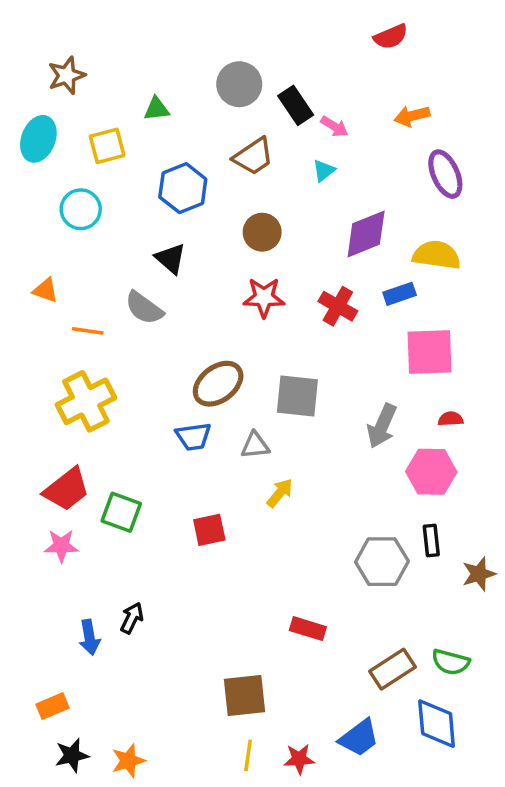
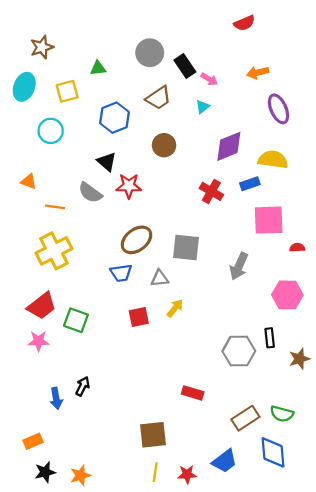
red star: (264, 297) -> (129, 186), moved
red semicircle: (451, 419) -> (297, 248), moved
pink hexagon: (431, 472) -> (287, 295), moved
red square: (209, 530) -> (139, 317), moved

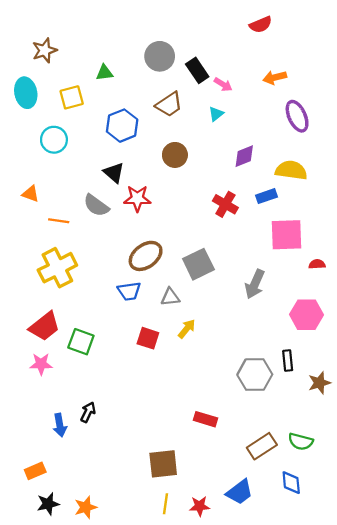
cyan ellipse: (24, 87) -> (26, 93), turned -32
purple diamond: (229, 146) -> (244, 156), size x0.7
gray square: (186, 248) -> (198, 264), turned -32
red square: (139, 317) -> (148, 338), turned 30
blue diamond: (273, 452) -> (291, 483), size x0.7

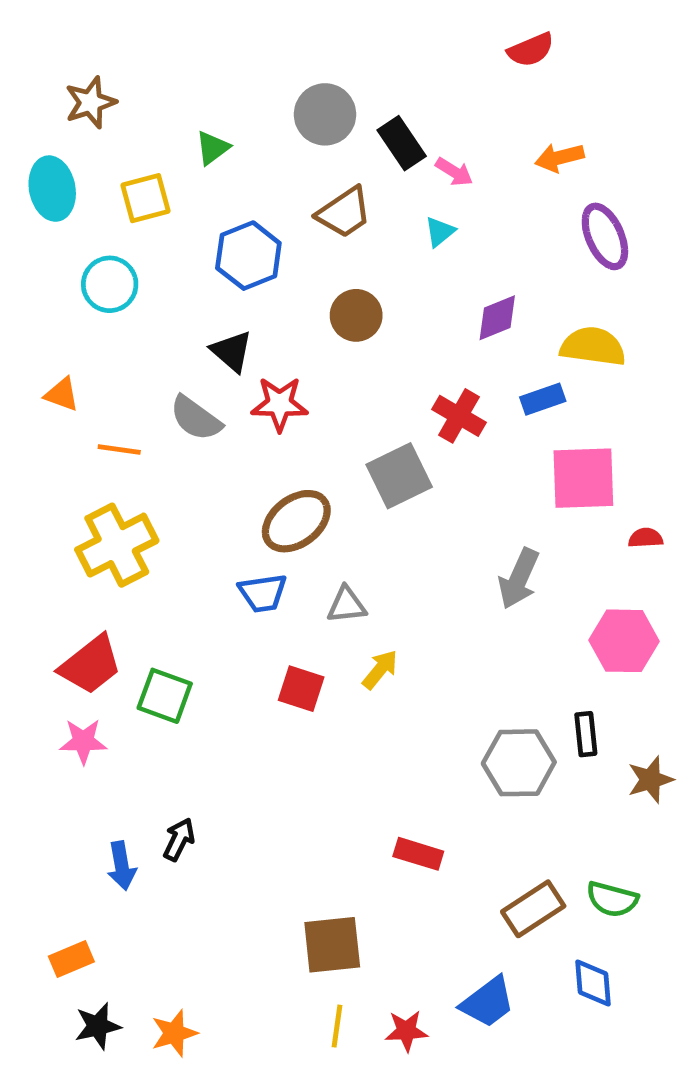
green triangle: (104, 73) -> (213, 148), turned -30
gray square: (198, 264) -> (399, 476), moved

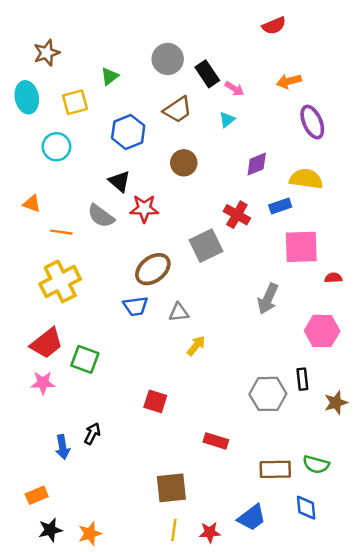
red square: (301, 689) -> (155, 401), moved
brown rectangle: (533, 909) -> (275, 469), turned 32

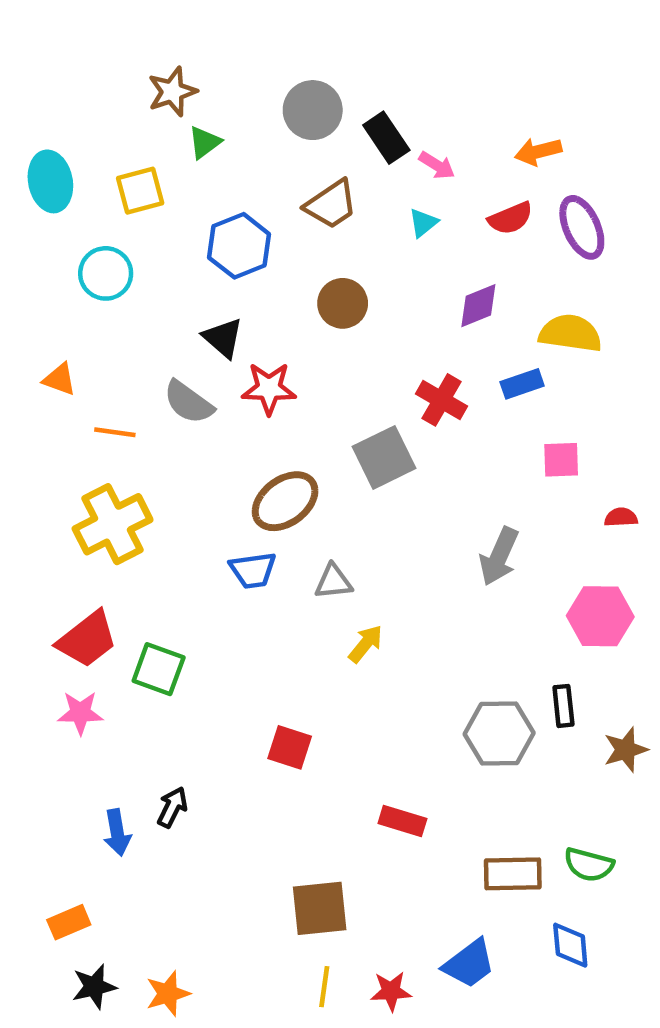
red semicircle: (274, 26) -> (511, 218), moved
brown star: (47, 53) -> (172, 92), moved
pink square: (301, 247) -> (561, 460), size x0.6

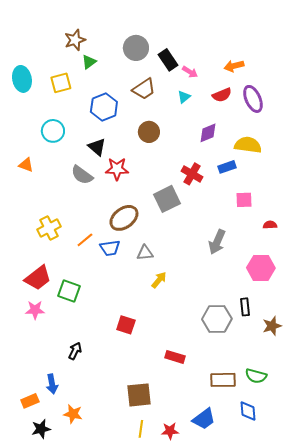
cyan circle: (106, 273) -> (53, 131), moved
orange line: (115, 432) -> (85, 240), moved, turned -48
yellow cross: (113, 524) -> (49, 228), size x0.7
blue arrow: (117, 832) -> (52, 384), moved
orange star: (168, 994) -> (73, 414), moved, turned 30

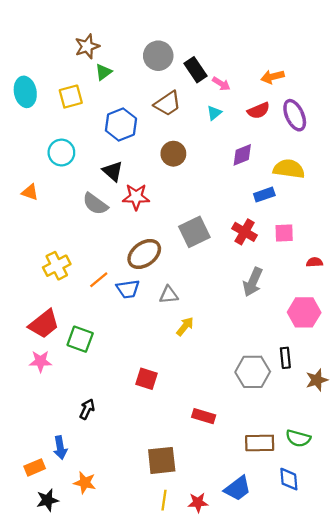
red cross: (192, 174) -> (245, 232), moved

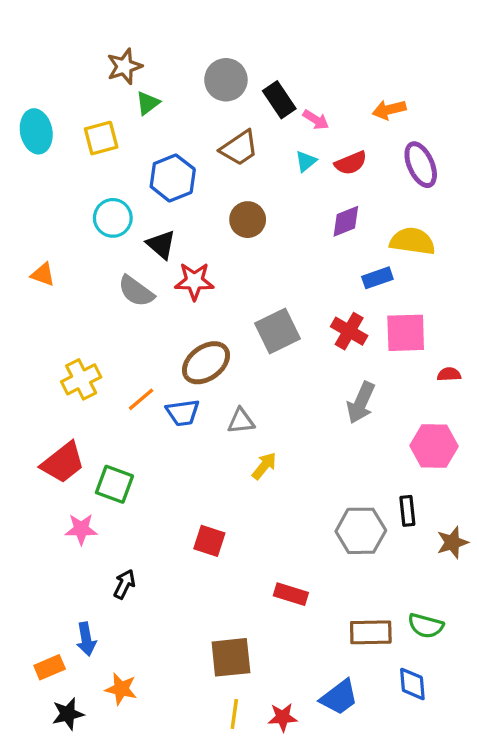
red semicircle: (259, 111) -> (351, 163), moved
cyan circle: (61, 153) -> (113, 218), moved
pink square: (284, 233) -> (406, 333), size x1.5
pink star: (40, 361) -> (81, 529), moved

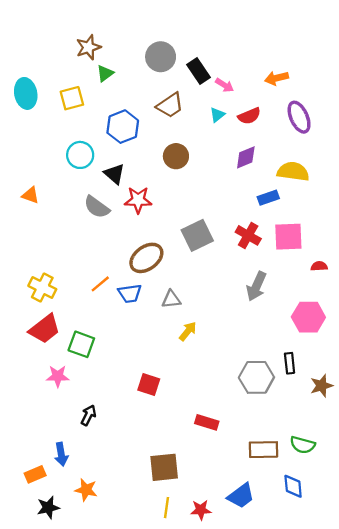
yellow cross: (81, 379) -> (42, 287), moved, turned -36

